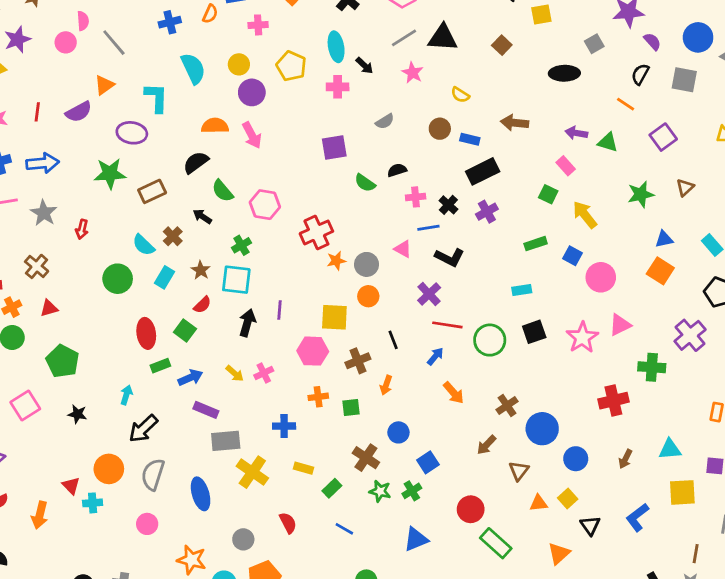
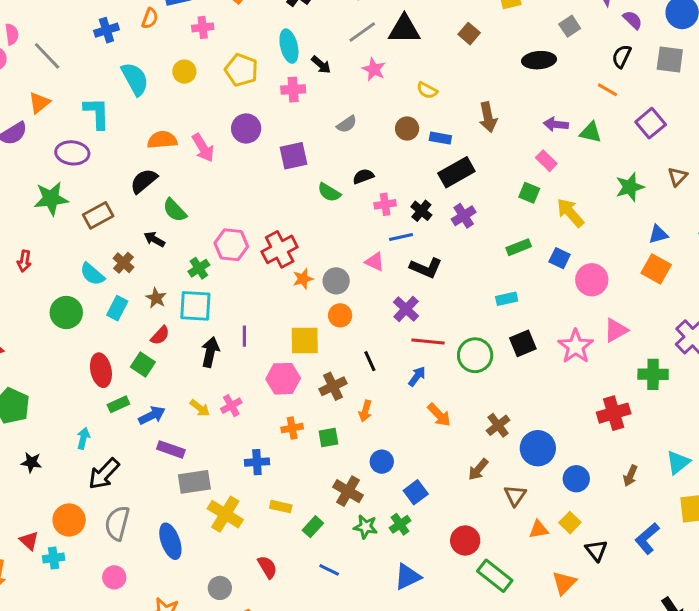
purple circle: (252, 92) -> (246, 128), moved
brown arrow: (515, 123) -> (488, 117), turned -104
pink hexagon: (265, 205) -> (231, 245), moved
cyan triangle: (670, 449) -> (678, 462), turned -30

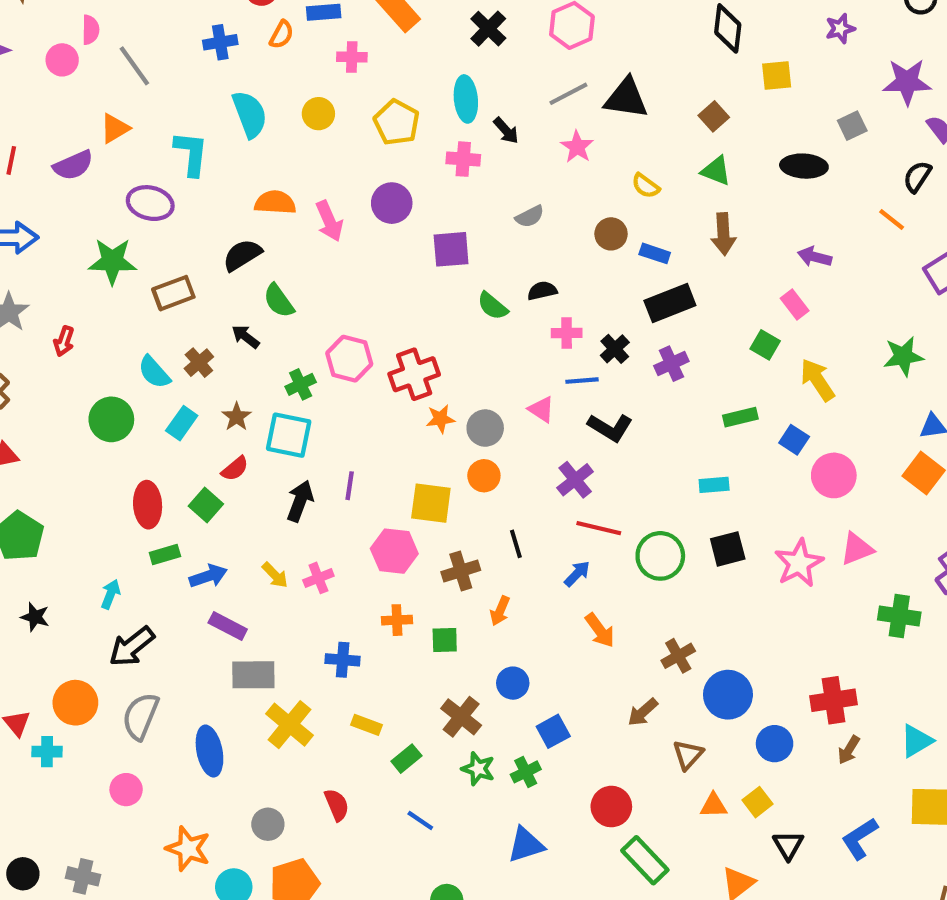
green triangle: (591, 132) -> (716, 171), moved
red cross: (614, 413) -> (834, 700), moved

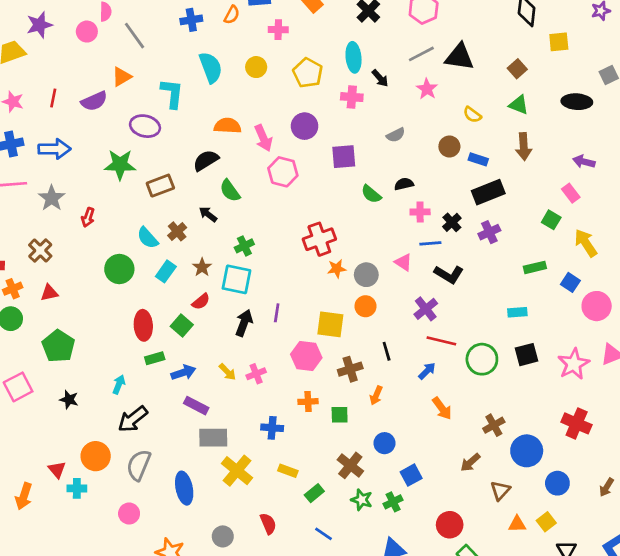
pink hexagon: (349, 359) -> (283, 172), moved
red cross: (834, 700) -> (577, 423), moved, turned 32

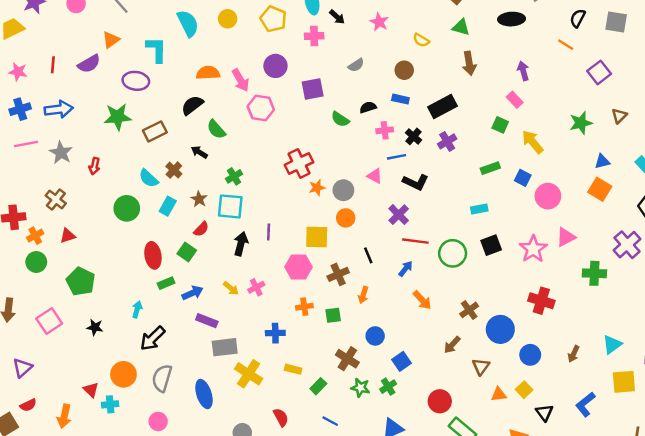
blue rectangle: (478, 159) -> (400, 99), moved
purple arrow: (584, 162) -> (523, 71), turned 66

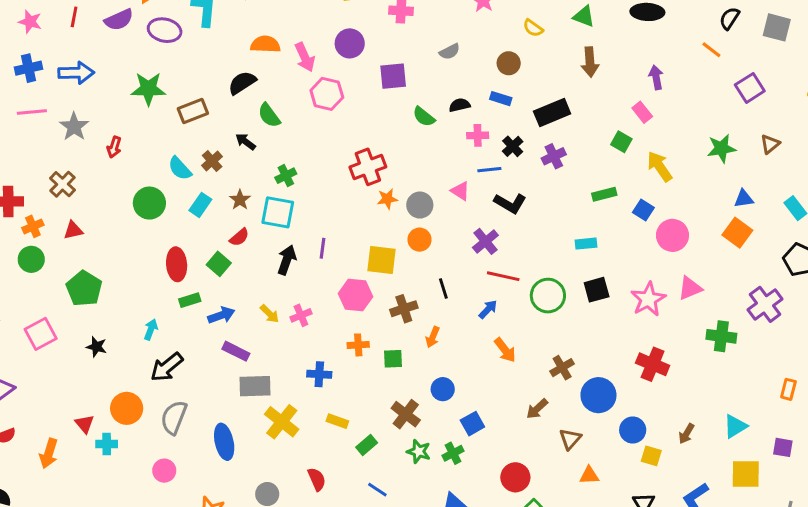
purple ellipse: (136, 81) -> (165, 30), moved
yellow square: (524, 390) -> (651, 456), moved, turned -35

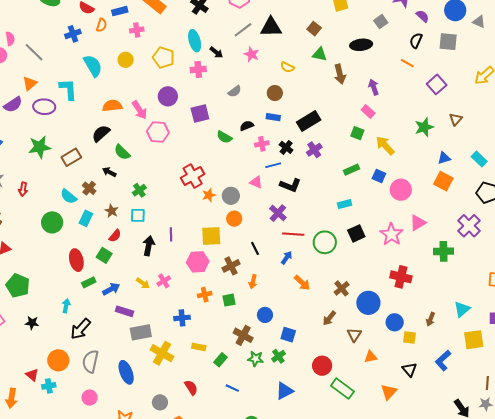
brown arrow: (590, 62) -> (340, 74), moved
cyan square: (278, 212) -> (138, 215), size x0.7
blue square: (472, 424) -> (288, 335), turned -35

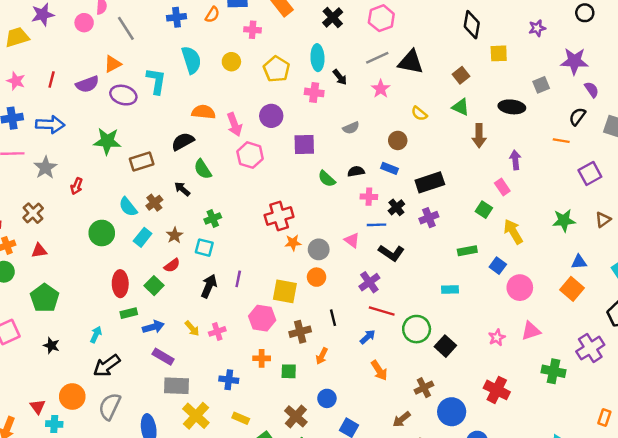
orange line: (407, 63) -> (561, 141), turned -32
black square: (356, 233) -> (445, 346), moved, turned -36
pink star: (391, 234) -> (497, 337), size x0.6

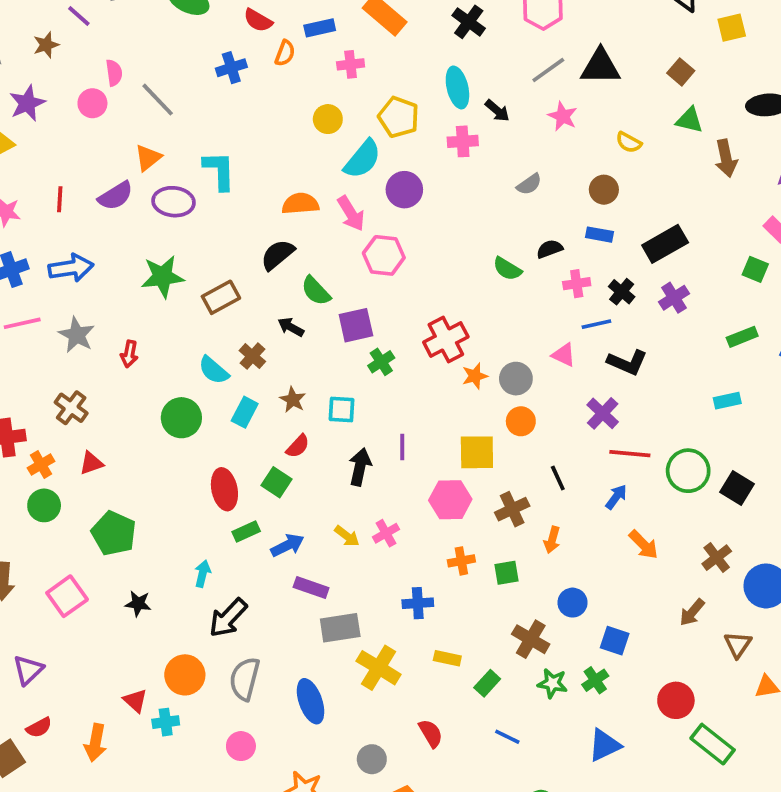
cyan semicircle: (191, 60) -> (362, 159), moved, turned 68
purple square: (304, 145) -> (356, 325), moved
green cross: (213, 218) -> (381, 362), moved

